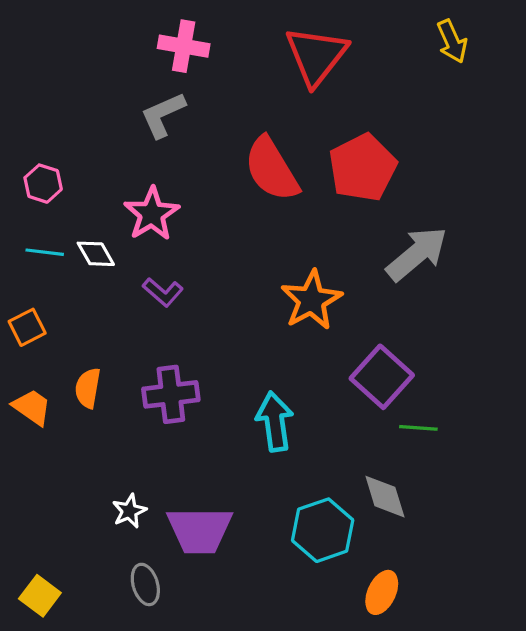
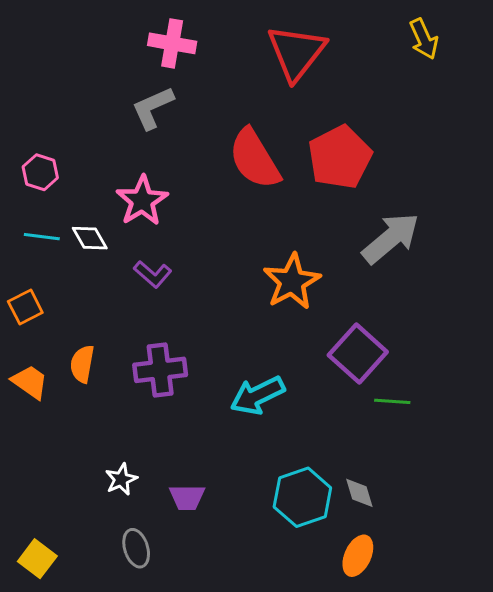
cyan arrow: (275, 422) -> (257, 395), turned -108
gray diamond: (385, 497) -> (359, 493), moved, size x0.7
purple trapezoid: (200, 530) -> (187, 497), size x0.6

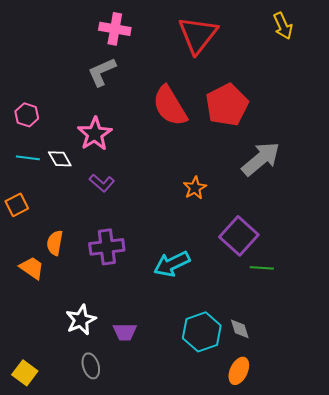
orange star: (292, 282) -> (195, 188), size x0.6
orange trapezoid: (30, 382) -> (32, 268), moved
white star: (121, 479) -> (81, 320), size x1.4

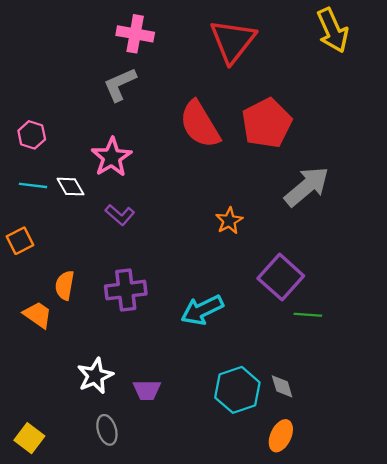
yellow arrow: (283, 26) -> (333, 30), size x1.4

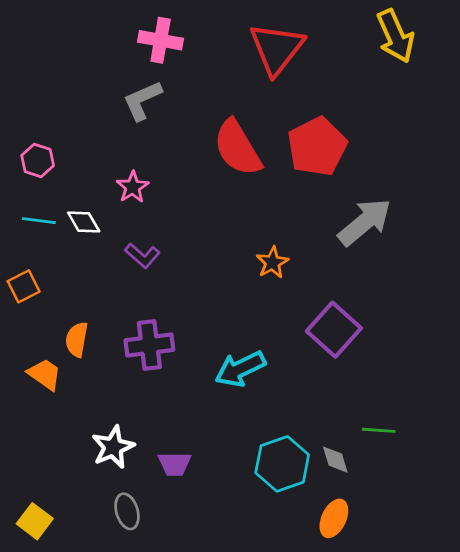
pink star: (112, 157) -> (133, 187), size x0.7
green line: (308, 315) -> (379, 430), moved

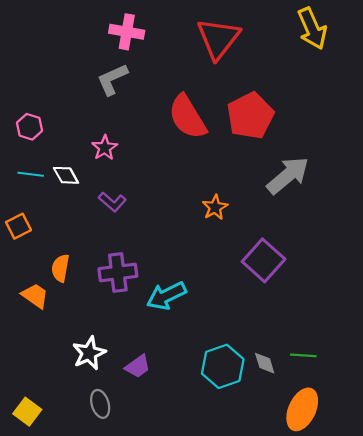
cyan arrow: (240, 369) -> (166, 296), moved
green line: (379, 430) -> (303, 355), moved
purple trapezoid: (175, 464) -> (138, 366), turned -36
orange ellipse: (334, 518) -> (302, 409), moved, size x1.4

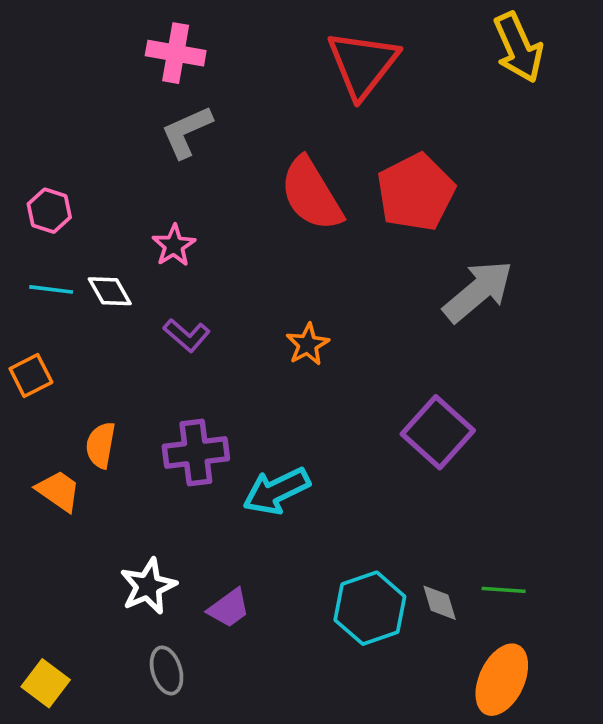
pink cross: (127, 32) -> (176, 53), moved
orange star: (215, 207) -> (308, 344), moved

